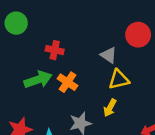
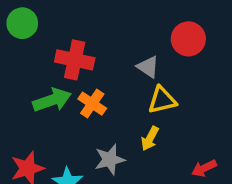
red cross: (55, 50) -> (75, 60), size x1.5

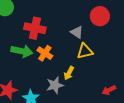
green arrow: (52, 100) -> (22, 51), turned 30
yellow arrow: (150, 139) -> (69, 73), moved

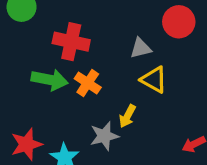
gray triangle: (77, 32) -> (141, 48), turned -48
yellow triangle: (85, 51) -> (154, 80), turned 42

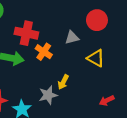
yellow triangle: (154, 80) -> (96, 58), moved
orange cross: (88, 83) -> (44, 52), moved

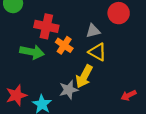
yellow triangle: (96, 58) -> (97, 52), moved
yellow arrow: (63, 82) -> (84, 76), size x1.5

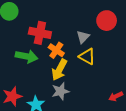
gray triangle: (93, 31) -> (83, 37), turned -32
yellow arrow: (84, 76) -> (59, 70), moved

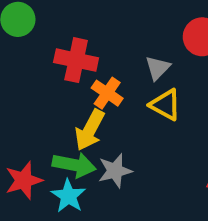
green arrow: (27, 56) -> (74, 165), moved
yellow arrow: (59, 70) -> (90, 130), moved

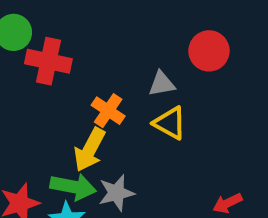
red cross: (76, 60) -> (48, 61), moved
gray triangle: (158, 68) -> (162, 84), turned 36

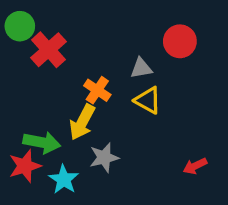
red cross: (48, 61) -> (48, 50), turned 36
green arrow: (73, 187) -> (42, 142), moved

